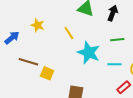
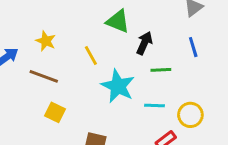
black arrow: (113, 13) -> (144, 43), moved
brown line: (28, 62) -> (44, 76), moved

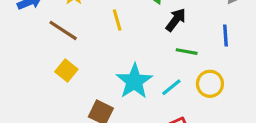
cyan star: (118, 86) -> (134, 81), moved
cyan line: (155, 106) -> (171, 87), turned -54
yellow circle: (190, 115) -> (210, 84), moved

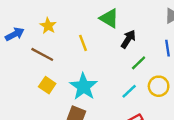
green line: (187, 52) -> (139, 63), turned -49
cyan star: (134, 81) -> (83, 87), moved

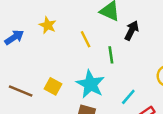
brown line: (42, 54) -> (21, 91), moved
green line: (139, 63) -> (111, 55), moved, turned -49
cyan line: (129, 91) -> (128, 97), moved

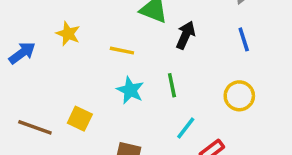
yellow line: (86, 39) -> (122, 51), turned -49
green line: (111, 55) -> (172, 85), moved
cyan star: (90, 84) -> (130, 90), moved, size x0.7

